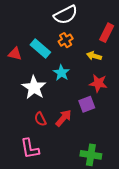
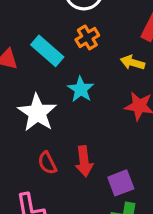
purple square: (87, 104) -> (121, 183), moved
red arrow: (64, 118) -> (84, 161), turned 132

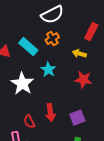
red semicircle: (47, 163) -> (29, 122), moved
purple square: (121, 183) -> (77, 118), moved

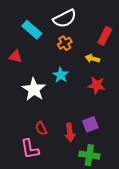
cyan rectangle: (28, 47) -> (32, 30), moved
red arrow: (50, 113) -> (70, 133), moved

